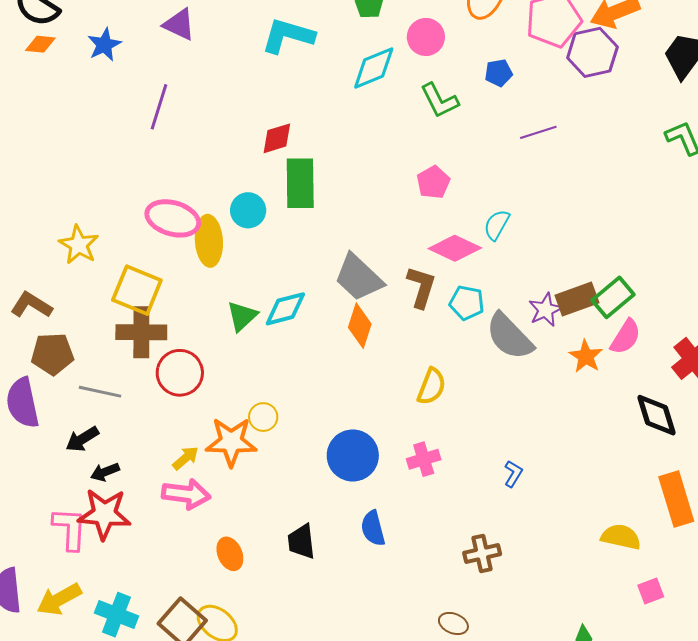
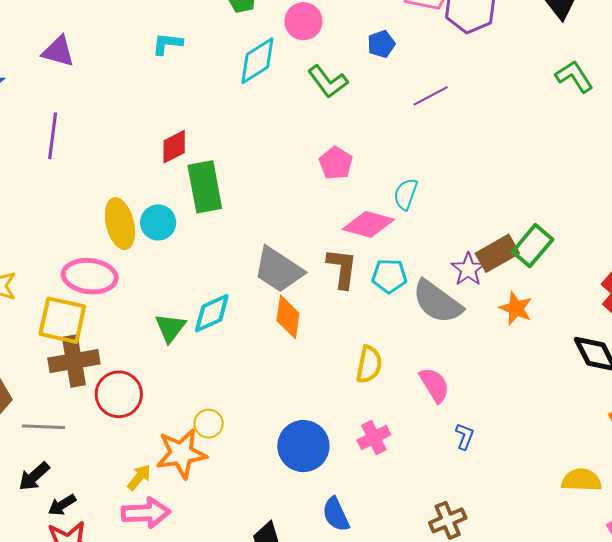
cyan L-shape: (288, 36) -> (167, 44), size x0.6
pink ellipse: (173, 218) -> (90, 276), moved
yellow ellipse: (209, 241) -> (120, 224), moved
pink semicircle: (626, 337) -> (434, 385), moved, turned -54

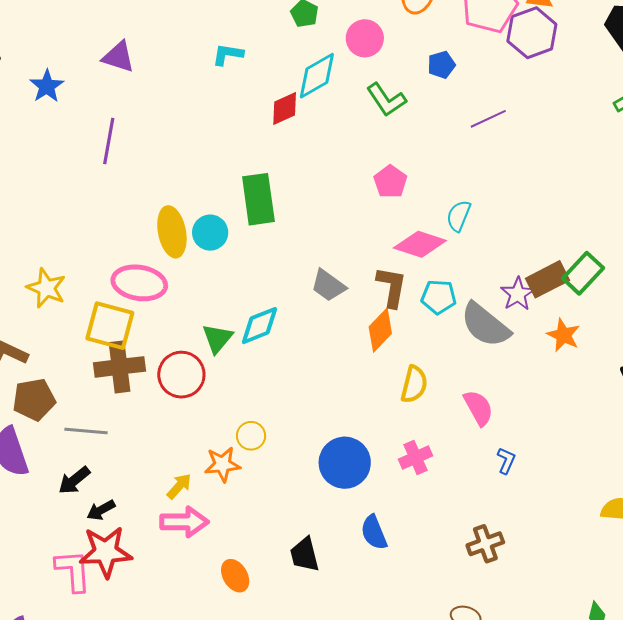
red diamond: (174, 147) -> (285, 109), moved
gray trapezoid: (279, 270) -> (328, 285), size x0.7
orange diamond: (288, 317) -> (380, 330), moved, turned 33
red circle: (119, 394) -> (181, 375), moved
orange star: (181, 453) -> (222, 464), size x0.7

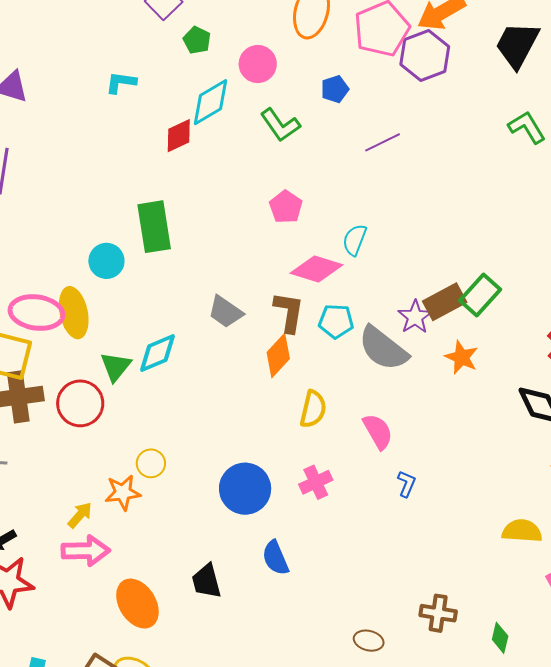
yellow ellipse: (172, 232) -> (74, 313), moved
brown cross: (485, 544) -> (438, 613), moved, turned 30
orange ellipse: (235, 576) -> (137, 604), size x1.5

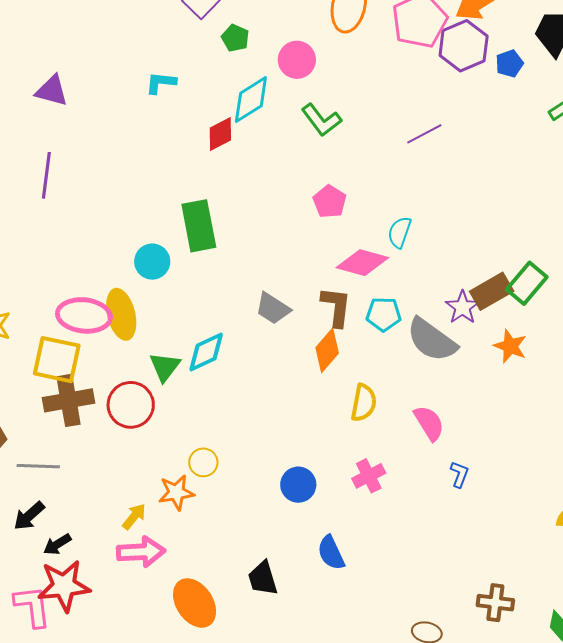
blue pentagon: (335, 89) -> (509, 64), moved
blue circle: (245, 489) -> (298, 485), size x0.7

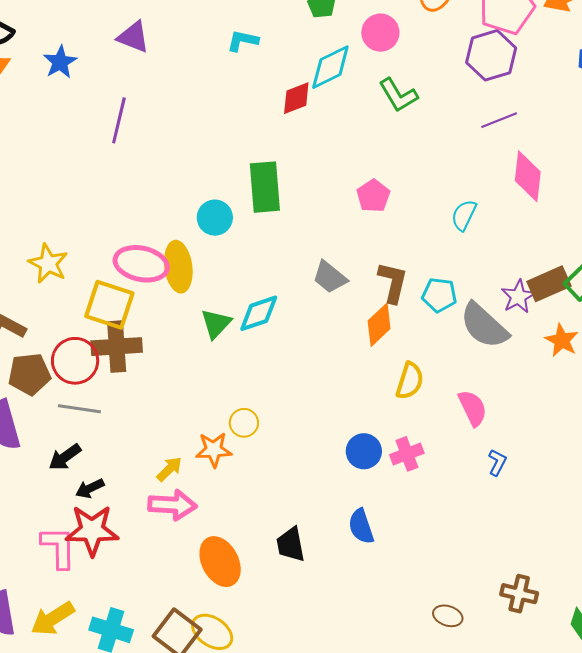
purple hexagon: (464, 46) -> (491, 55), moved
pink pentagon: (330, 202) -> (373, 196), moved
pink diamond: (362, 263) -> (528, 176), moved, turned 75
red circle: (131, 405) -> (75, 361), moved
blue circle: (298, 485) -> (364, 451), moved

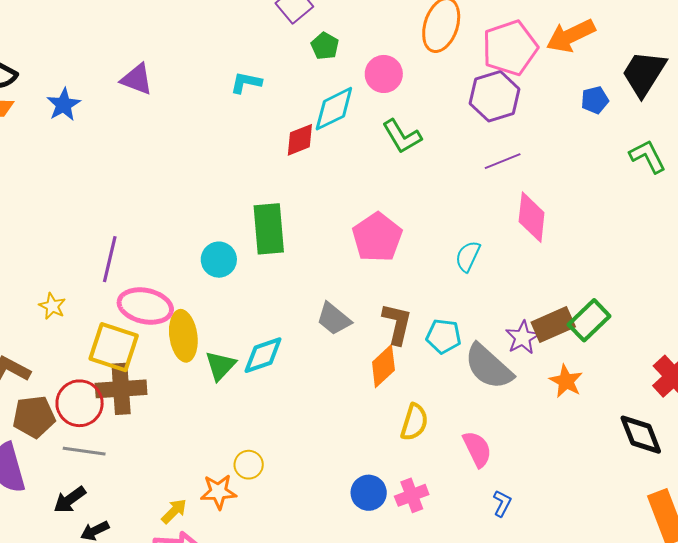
purple line: (119, 120) -> (110, 259), moved
pink pentagon: (373, 196) -> (377, 237), size x1.5
yellow star: (48, 264) -> (52, 306), size x0.7
yellow ellipse: (178, 267) -> (183, 336), moved

